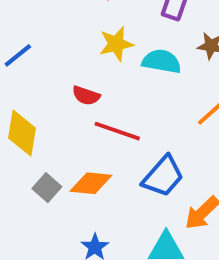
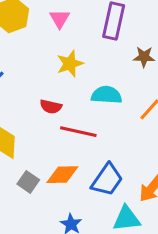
cyan semicircle: (162, 61) -> (107, 95), moved
blue trapezoid: (163, 176) -> (107, 180), moved

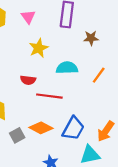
orange diamond: (62, 175) -> (41, 128), turned 35
gray square: (28, 182) -> (17, 135), turned 32

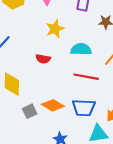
red line: (49, 96) -> (86, 77), moved
blue trapezoid: (73, 128) -> (84, 108), turned 60

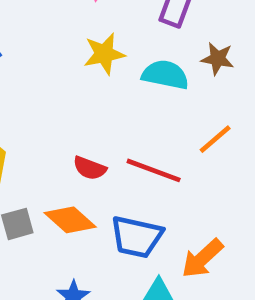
cyan semicircle: (81, 49) -> (165, 75), moved
red semicircle: (43, 59) -> (90, 168), moved

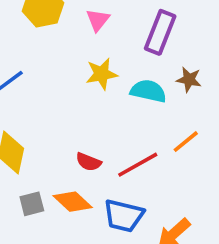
red line: (154, 170) -> (138, 165), turned -51

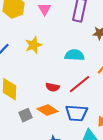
yellow star: (102, 74) -> (34, 45), moved
cyan semicircle: (148, 91) -> (74, 55), moved

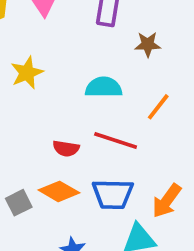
red line: (80, 84) -> (116, 140), turned 60

